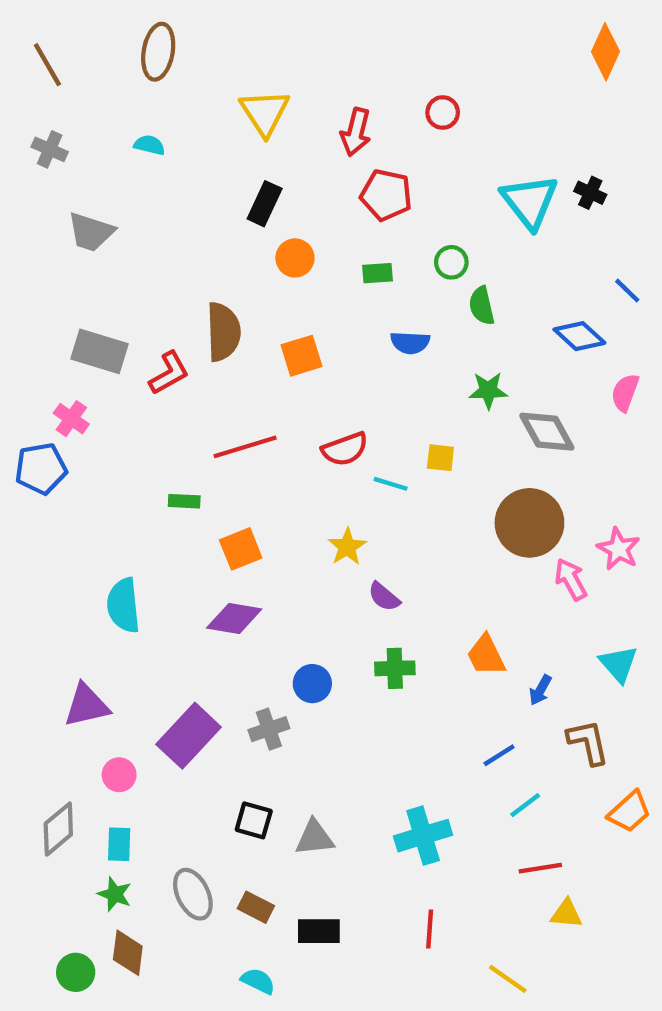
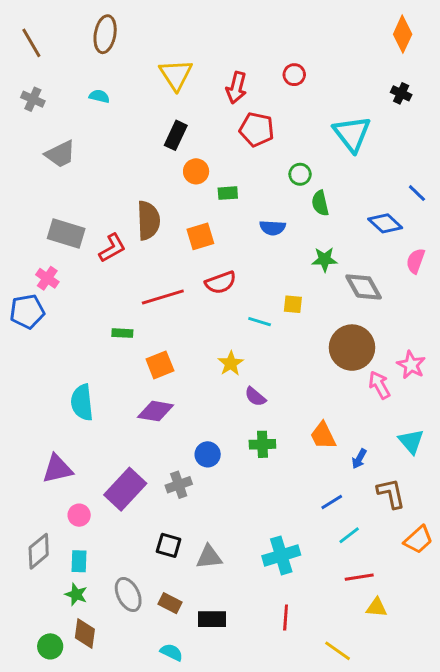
black cross: (590, 193) -> (401, 93), moved
gray trapezoid: (91, 232) -> (60, 154), turned -44
green rectangle: (377, 273) -> (228, 193), moved
red semicircle: (345, 449) -> (221, 283), moved

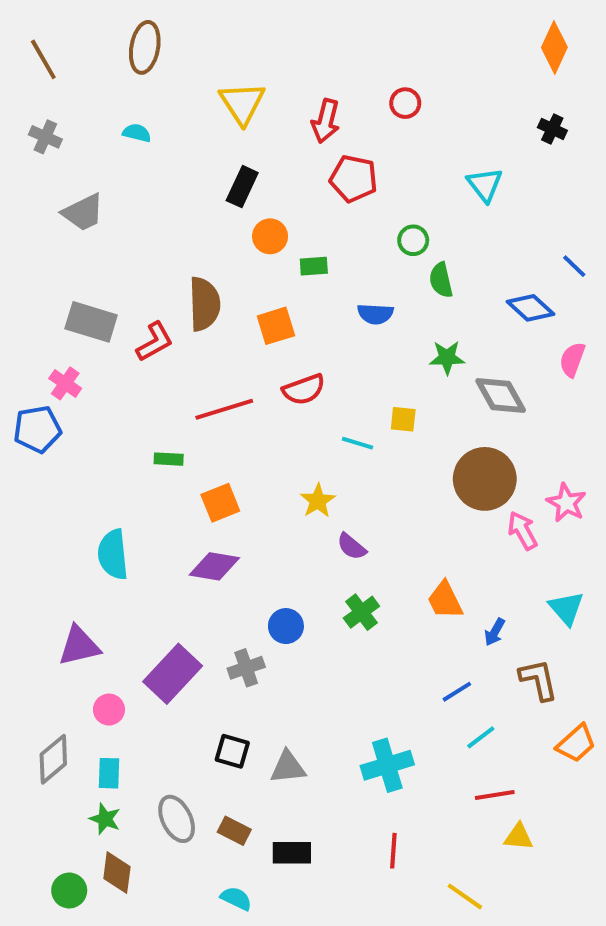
cyan triangle: (352, 134) -> (485, 185), size x0.7
green cross: (262, 444) -> (361, 612), turned -35

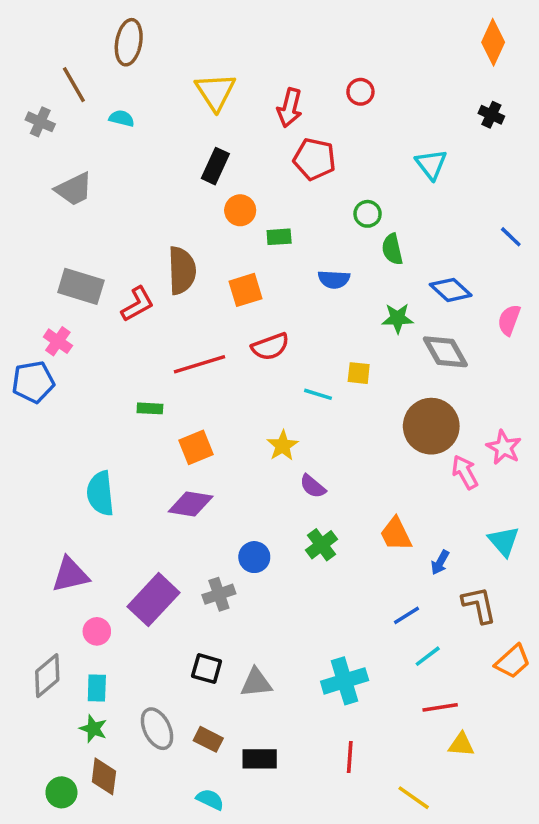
brown line: (43, 59) -> (74, 85), moved
blue diamond: (530, 308) -> (451, 290), moved

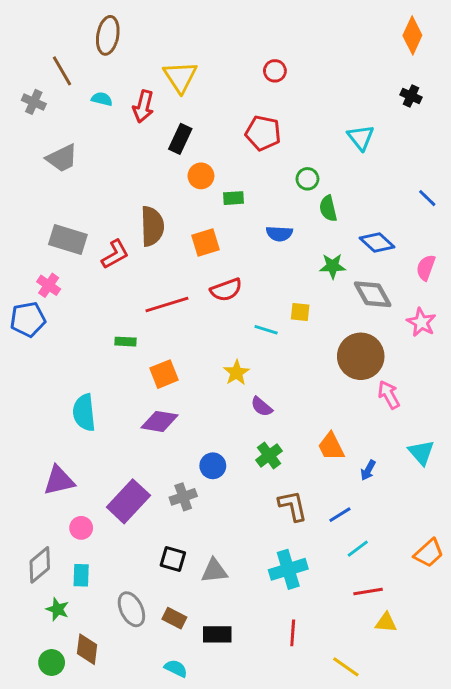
red circle: (360, 92) -> (275, 71), moved
red arrow: (290, 108) -> (143, 106), moved
pink star: (504, 447) -> (421, 322), moved
brown L-shape: (479, 605) -> (293, 506), moved
green star: (93, 729) -> (57, 609), moved

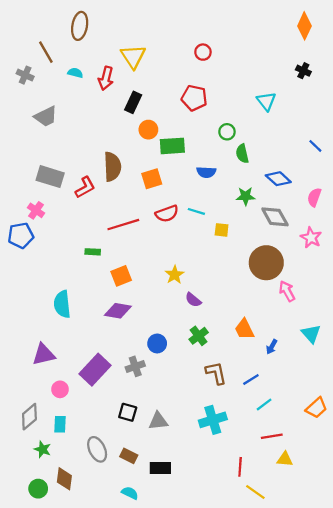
green rectangle: (234, 198) -> (172, 146), size x1.6
cyan line: (266, 330) -> (196, 211), moved
red line: (293, 633) -> (240, 467), moved

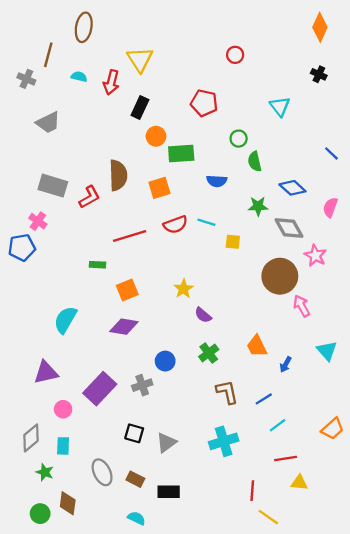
brown line: (46, 52) -> (48, 55), turned 45
red circle: (203, 52) -> (235, 55), moved
pink star: (311, 238) -> (315, 256), moved
cyan semicircle: (62, 304) -> (65, 320), turned 36
gray triangle: (158, 421) -> (166, 442), turned -30

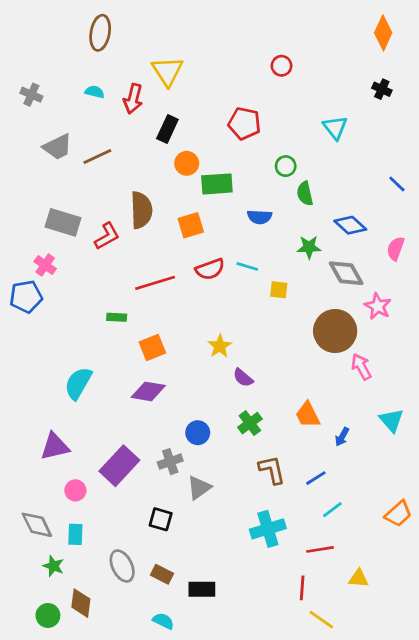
brown line: (48, 55) -> (97, 156), moved, turned 50
gray diamond: (31, 438) -> (37, 525), turned -76
gray triangle: (166, 442) -> (199, 488), moved
red line: (286, 459) -> (320, 549), moved

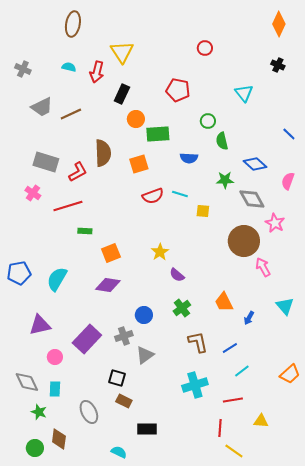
red line: (155, 283) -> (68, 206), moved
blue pentagon: (26, 297) -> (19, 273), moved
brown rectangle: (162, 574) -> (124, 401), moved

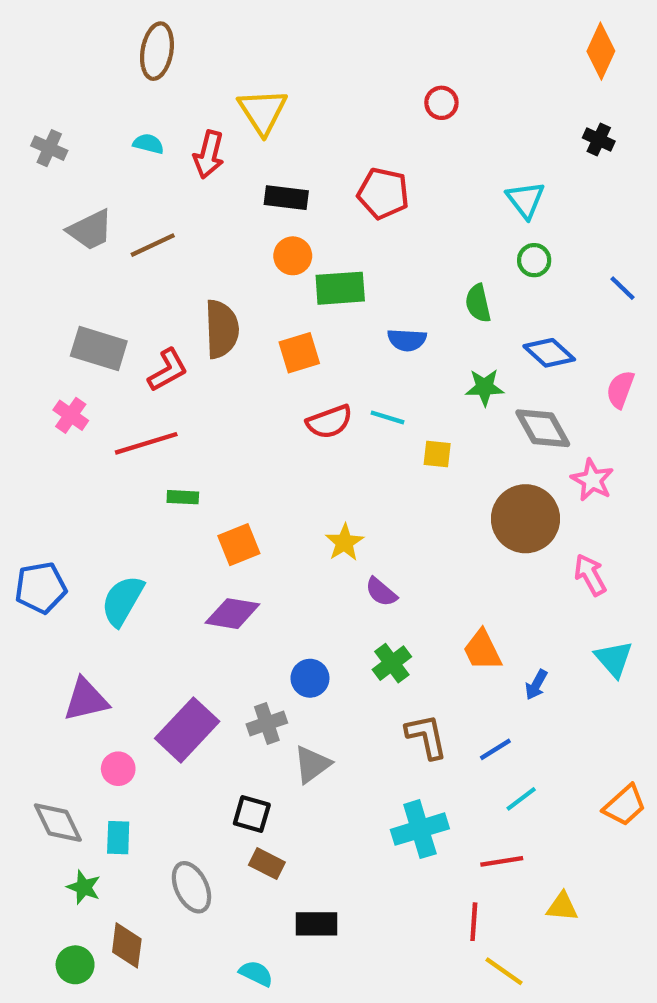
black rectangle: (122, 94) -> (286, 198), moved, turned 72
green circle: (208, 121) -> (534, 260), moved
pink arrow: (263, 267) -> (590, 575), moved

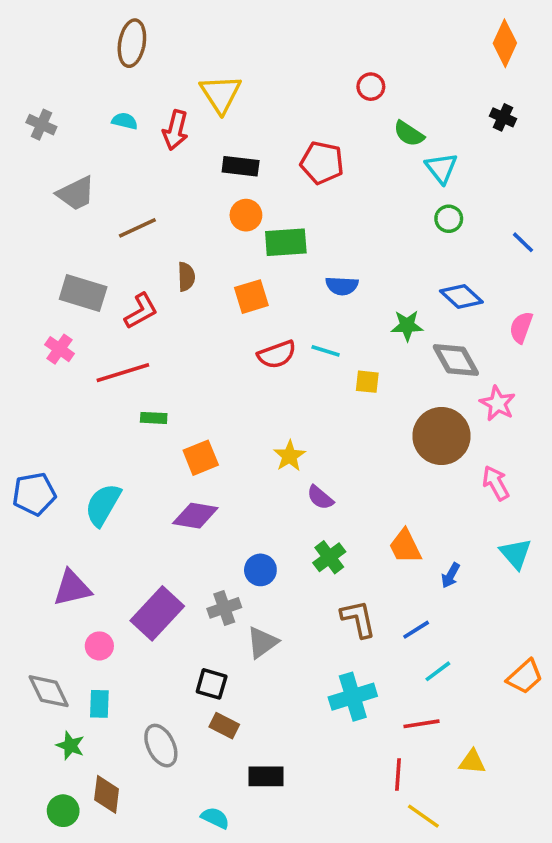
brown line: (153, 245) -> (137, 228), moved
green semicircle: (478, 303) -> (409, 134), moved, turned -44
brown semicircle: (222, 329) -> (186, 277), size x0.6

